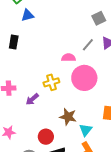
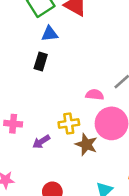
black rectangle: (14, 42) -> (41, 61), moved
brown star: (68, 117) -> (86, 144), moved

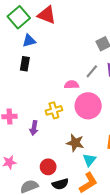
purple arrow: (41, 142) -> (34, 128), turned -40
brown star: (86, 144) -> (75, 143), moved

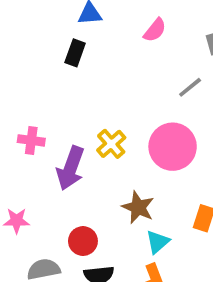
pink semicircle: (72, 85) -> (155, 30), moved, turned 120
yellow cross: (54, 110) -> (111, 144), turned -35
purple arrow: (34, 128) -> (70, 168), size x1.6

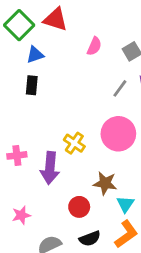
pink semicircle: (155, 30) -> (94, 46), moved
red circle: (83, 241) -> (79, 207), moved

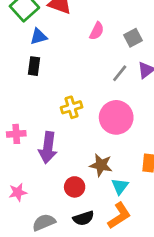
yellow cross: (74, 143) -> (72, 107), moved, turned 36

